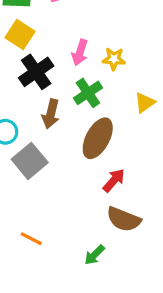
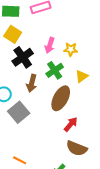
yellow triangle: (145, 103) -> (82, 76), moved

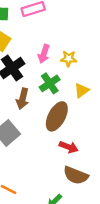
red arrow: (71, 124) -> (69, 147), turned 70

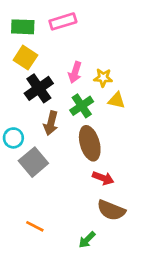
yellow triangle: (82, 90) -> (117, 100), moved, turned 49
brown ellipse: (57, 116) -> (90, 143), turned -44

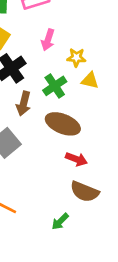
pink arrow: (75, 72) -> (48, 40), moved
brown ellipse: (90, 143) -> (63, 124), turned -52

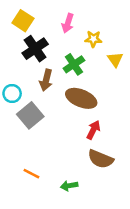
yellow triangle: (90, 81) -> (115, 60), moved, turned 42
red arrow: (76, 159) -> (93, 130), turned -84
green arrow: (60, 221) -> (69, 186), moved, turned 35

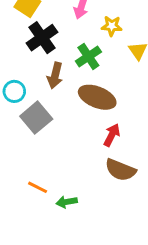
green arrow: (69, 186) -> (67, 202), moved

